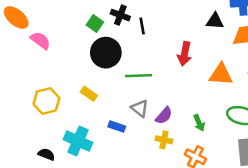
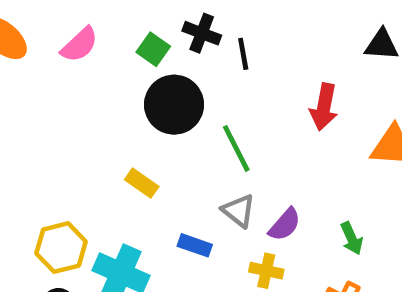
pink semicircle: (40, 40) -> (79, 45), moved, turned 100
green line: (139, 76) -> (236, 148), turned 65
yellow hexagon: (46, 101) -> (61, 248), moved
yellow cross: (164, 140) -> (266, 271), moved

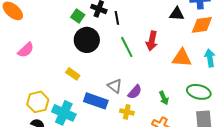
pink semicircle: (79, 45) -> (26, 50), moved
green line: (236, 148) -> (127, 47), moved
blue rectangle: (195, 245) -> (96, 101), size x1.6

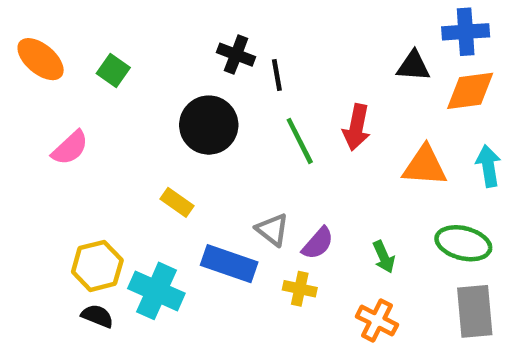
green square: (78, 16) -> (113, 70), moved

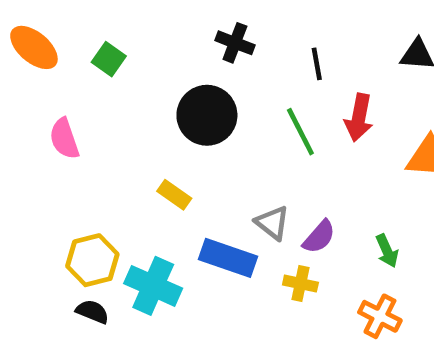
black line: (277, 75) -> (317, 64), moved
pink semicircle: (70, 148) -> (64, 139), turned 114

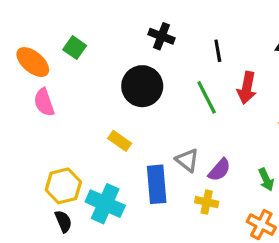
orange ellipse: (34, 47) -> (33, 62), moved
blue rectangle: (228, 258) -> (157, 184), turned 66
black semicircle: (92, 312) -> (63, 221), turned 45

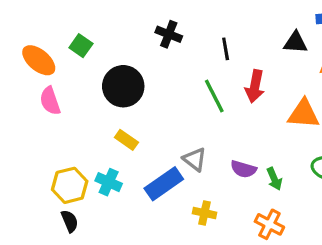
black circle: (142, 86) -> (123, 86), moved
purple semicircle: (219, 170) -> (243, 169), moved, turned 65
blue rectangle: (157, 184) -> (164, 184), turned 60
yellow cross: (207, 202) -> (204, 213), moved
cyan cross: (105, 204) -> (109, 182), moved, size x0.7

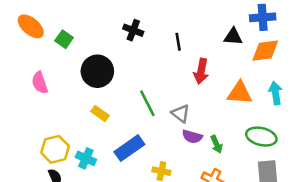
orange ellipse: (39, 60) -> (31, 26), moved
green line: (214, 96) -> (147, 103), moved
gray triangle: (195, 159) -> (181, 113), moved
cyan cross: (109, 182) -> (86, 158), moved

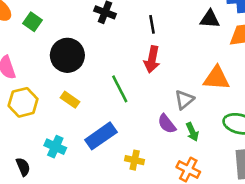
red arrow: (201, 71) -> (152, 59), moved
gray triangle: (181, 113) -> (184, 100), moved, turned 42
purple semicircle: (192, 137) -> (167, 124), turned 36
yellow hexagon: (55, 149) -> (23, 102), moved

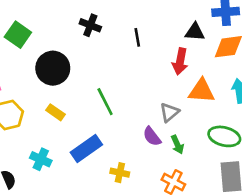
green square: (32, 22) -> (18, 35), size x1.4
red arrow: (152, 59) -> (180, 61), moved

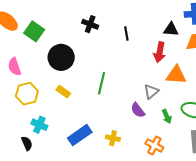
green line: (105, 102) -> (102, 83), turned 40
green arrow: (177, 144) -> (167, 116), moved
blue rectangle: (86, 149) -> (80, 135), moved
cyan cross: (41, 159) -> (39, 125), moved

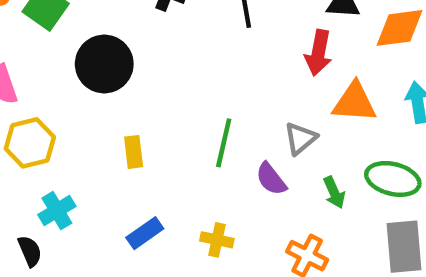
green line: (102, 83) -> (224, 143), moved
yellow rectangle: (63, 92) -> (134, 152), moved, turned 48
cyan cross: (39, 125) -> (57, 211), turned 35
blue rectangle: (80, 135) -> (145, 233), size x0.7

